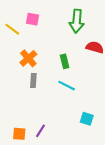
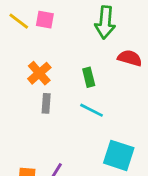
yellow line: (12, 29) -> (19, 21), moved
cyan square: (87, 119) -> (119, 155), size x1.6

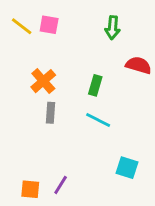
green arrow: (105, 22) -> (113, 28), size x0.7
green rectangle: (89, 77) -> (95, 85), turned 30
cyan square: (119, 155) -> (127, 168), size x0.7

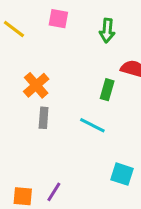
pink square: (49, 25) -> (58, 19), moved
green rectangle: (95, 85) -> (107, 90), moved

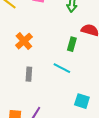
gray rectangle: (44, 118) -> (29, 74), moved

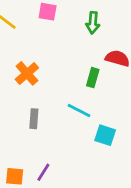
cyan square: (82, 101) -> (105, 135), moved

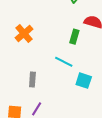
gray rectangle: (34, 119) -> (32, 80), moved

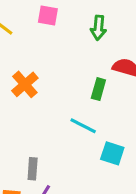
gray rectangle: (32, 80) -> (33, 169), moved

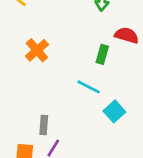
cyan square: (112, 153) -> (114, 111), turned 30

